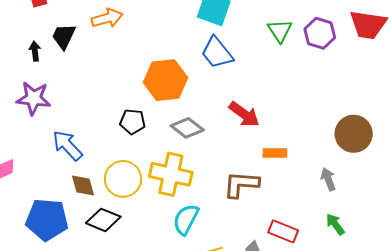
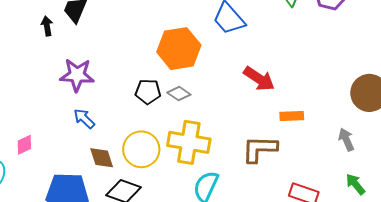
purple star: (34, 98) -> (77, 75), moved
gray diamond: (187, 128) -> (179, 94), moved, size x0.7
blue arrow: (67, 145) -> (84, 119), size x0.7

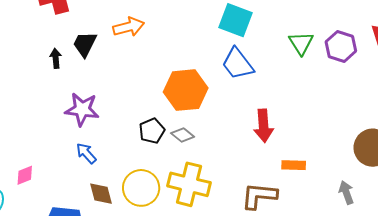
red arrow: (259, 79) -> (264, 126), turned 48
black pentagon: (148, 92) -> (152, 131), turned -30

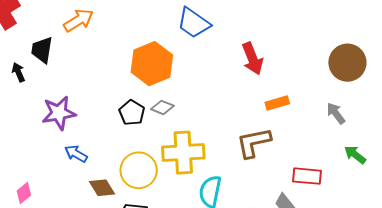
red arrow: (264, 126) -> (252, 59), moved

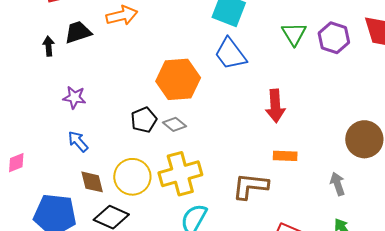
black trapezoid: (42, 50) -> (78, 32), turned 44
purple star: (59, 113) -> (74, 97), size x0.7
yellow cross: (183, 153) -> (180, 174), turned -30

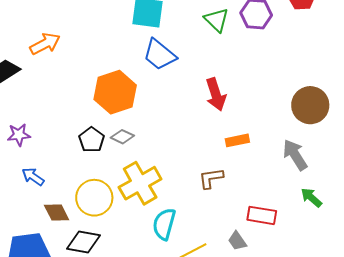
gray arrow: (338, 184) -> (295, 155), size x1.4
brown L-shape: (250, 186) -> (211, 178), size x0.7

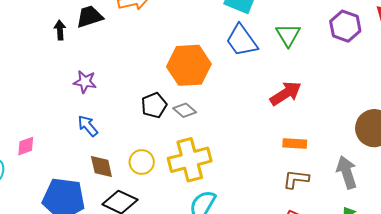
green triangle: (216, 20) -> (288, 35), moved
red arrow: (216, 94) -> (286, 93), turned -120
brown L-shape: (211, 178) -> (296, 179), moved
yellow circle: (94, 198) -> (142, 162), size x0.7

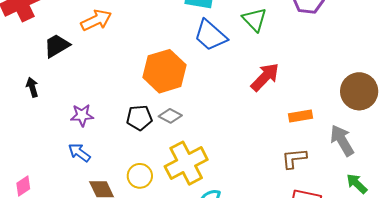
black arrow: (60, 30) -> (32, 87), moved
purple star: (85, 82) -> (82, 115), moved
black pentagon: (154, 105) -> (139, 118), turned 30
orange rectangle: (295, 143) -> (300, 116), moved

